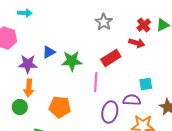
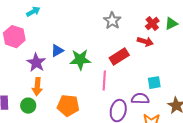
cyan arrow: (25, 13) -> (33, 12), turned -32
purple star: (28, 64) -> (36, 63), turned 30

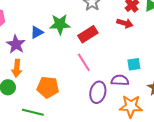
red rectangle: (119, 57) -> (88, 34), moved
green star: (80, 60) -> (60, 24), moved
pink line: (104, 81) -> (84, 62), turned -36

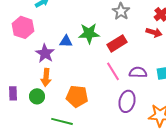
blue triangle: (37, 32) -> (66, 41), turned 32
purple semicircle: (120, 80) -> (138, 72), moved

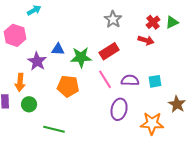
green star: (89, 33) -> (81, 57), moved
orange arrow: (46, 77) -> (20, 82), moved
orange pentagon: (77, 96) -> (68, 86), moved

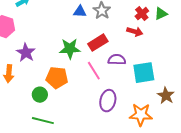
blue triangle: (58, 49) -> (80, 12), moved
purple semicircle: (130, 80) -> (117, 60), moved
cyan square: (155, 81) -> (144, 73), size x1.6
green circle: (29, 104) -> (40, 95), moved

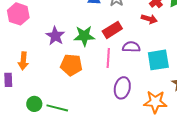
purple star: (26, 53) -> (55, 36), moved
pink line: (94, 71) -> (108, 58), turned 36
green circle: (40, 95) -> (34, 104), moved

